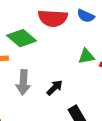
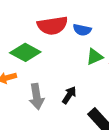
blue semicircle: (86, 16) -> (82, 30), moved

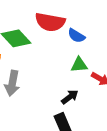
black arrow: (69, 95) -> (70, 97), moved

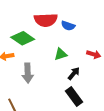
green triangle: (79, 65) -> (61, 54), moved

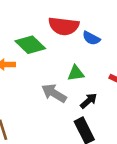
gray arrow: (28, 73) -> (54, 93), moved, turned 114

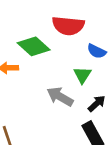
blue semicircle: (91, 38) -> (97, 51), moved
green triangle: (76, 73) -> (82, 75), turned -48

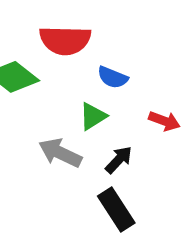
green triangle: (82, 75) -> (93, 116), turned 30

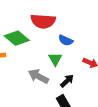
green triangle: (93, 116) -> (55, 59), turned -32

